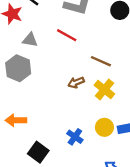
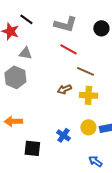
red line: (67, 35) -> (68, 49), moved
yellow cross: (104, 90) -> (88, 95), turned -36
black square: (38, 152) -> (32, 148), turned -30

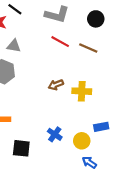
brown line: (85, 71) -> (88, 48), moved
yellow circle: (88, 127) -> (82, 141), moved

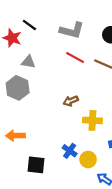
yellow cross: (82, 91) -> (92, 120), moved
yellow circle: (82, 141) -> (88, 159), moved

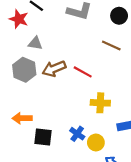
red line: (75, 58) -> (83, 72), moved
brown arrow: (71, 101) -> (54, 69), moved, size x1.5
black square: (36, 165) -> (43, 137), moved

